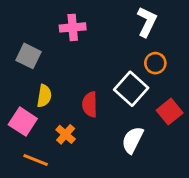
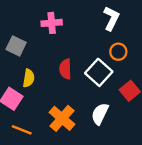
red semicircle: (90, 104) -> (65, 69), moved
orange cross: (66, 134) -> (62, 118), moved, size x1.6

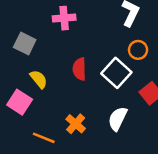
yellow semicircle: (29, 78) -> (39, 79), turned -48
orange cross: (62, 118) -> (76, 124), size x0.7
orange line: (22, 130) -> (44, 138), moved

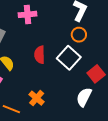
orange circle: (138, 50) -> (79, 35), moved
white semicircle: (118, 119) -> (84, 97), moved

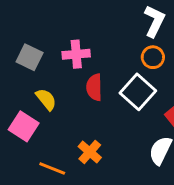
pink cross: (28, 14) -> (76, 54), moved

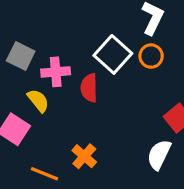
pink cross: (76, 54) -> (56, 72), moved
white square: (138, 92) -> (113, 54), moved

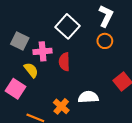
white square: (113, 54) -> (67, 26), moved
white semicircle: (159, 155) -> (88, 97), moved, turned 60

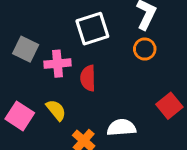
white square: (67, 26) -> (92, 29), turned 30
yellow semicircle: (31, 70) -> (56, 110), moved

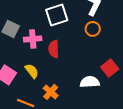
white semicircle: (121, 128) -> (90, 82), moved

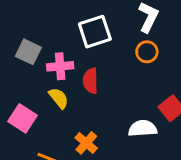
yellow semicircle: (32, 71) -> (59, 98), moved

